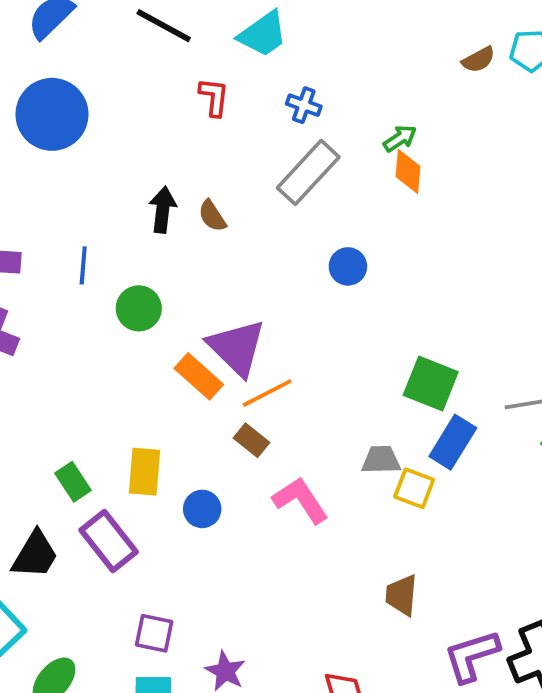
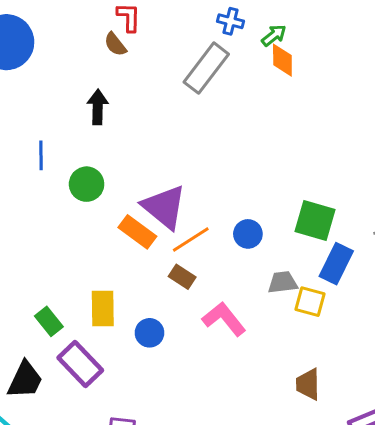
blue cross: (304, 105) -> (231, 21), moved
brown semicircle: (212, 216) -> (115, 44), moved
blue circle: (348, 266) -> (248, 234), moved

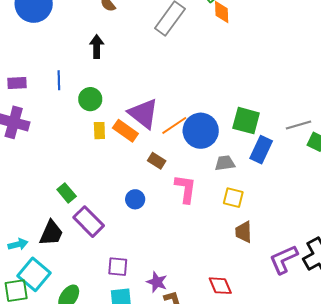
blue circle: (248, 234) -> (201, 131), size x1.8
orange line: (191, 240) -> (174, 125), moved
yellow square: (310, 302) -> (233, 198), moved
yellow rectangle: (103, 309) -> (99, 131), moved, size x0.7
pink L-shape: (224, 319) -> (186, 189), turned 48

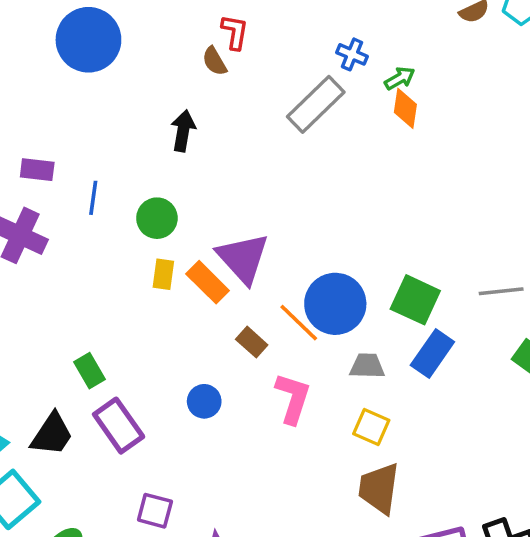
blue line: (59, 80) -> (93, 198), moved
orange line: (174, 125) -> (299, 323), moved, turned 68
gray line: (298, 125) -> (501, 291), moved
brown trapezoid: (244, 232) -> (379, 488), size x1.4

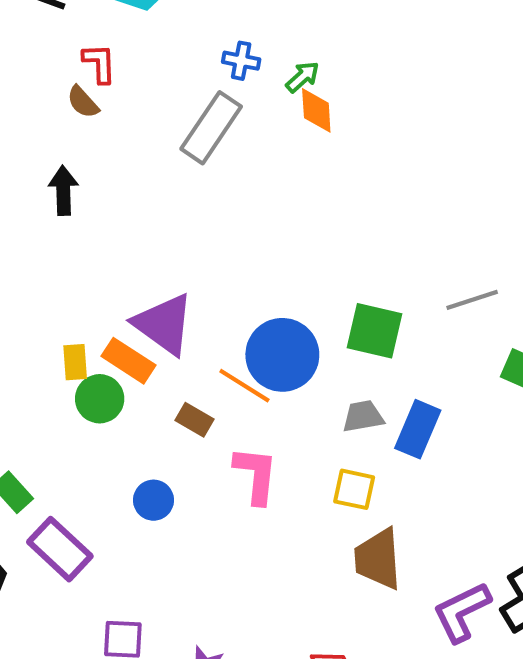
green circle: (157, 218) -> (100, 399), moved
blue rectangle: (432, 354) -> (418, 429), moved
gray trapezoid: (367, 366) -> (363, 416), moved

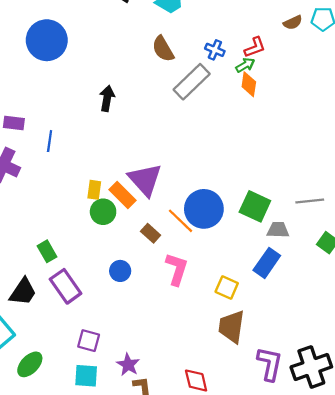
red L-shape: (99, 63) -> (255, 47), moved, turned 60
brown semicircle: (83, 102) -> (163, 49), moved, size x1.4
gray trapezoid: (363, 416) -> (278, 230), moved
purple L-shape: (462, 612) -> (270, 364), turned 116

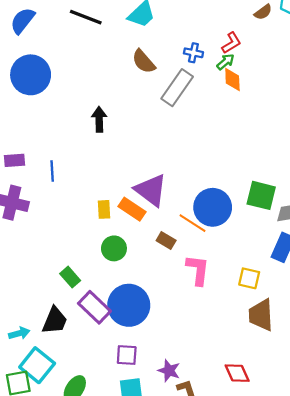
green circle: (103, 212) -> (114, 248), moved
blue circle: (120, 271) -> (129, 305), moved, size x2.0

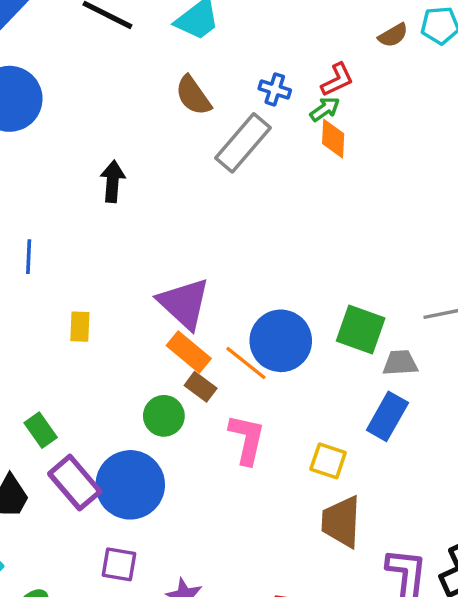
yellow rectangle: (104, 209) -> (80, 327), moved
orange rectangle: (132, 209) -> (189, 352), moved
green circle: (114, 248) -> (164, 416), moved

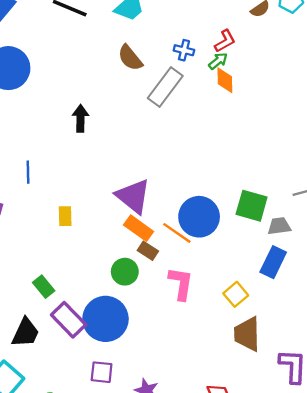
yellow square: (328, 461) -> (236, 294), turned 35

